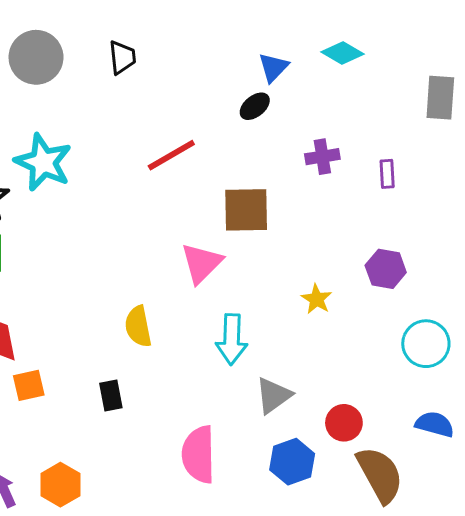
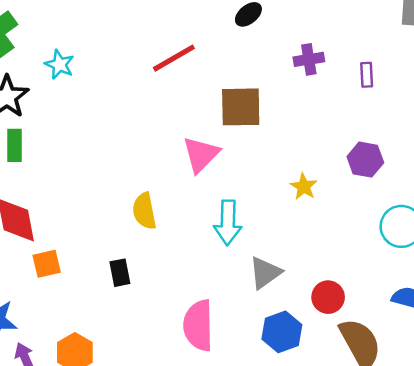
cyan star: (43, 162) -> (59, 65), size x0.6

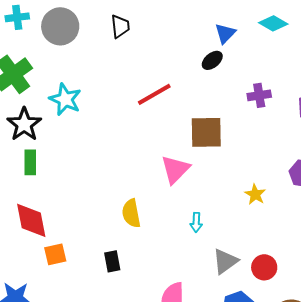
cyan star: (59, 65) -> (65, 99), size x1.4
cyan arrow: (228, 223) -> (196, 222), size x0.6
red circle: (328, 297) -> (264, 267), moved

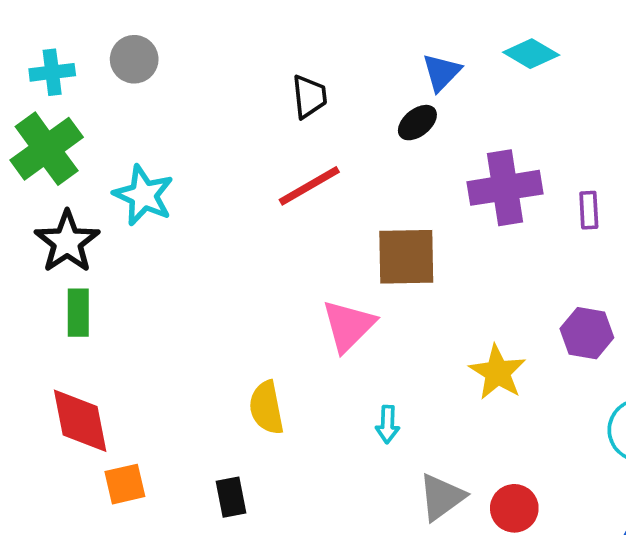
cyan cross: (17, 17) -> (52, 72), moved
gray circle: (60, 26) -> (134, 59), size x0.7
black trapezoid: (120, 26) -> (309, 97), moved
purple cross: (259, 95) -> (505, 188), size x1.6
yellow star: (255, 194) -> (498, 372), size x1.4

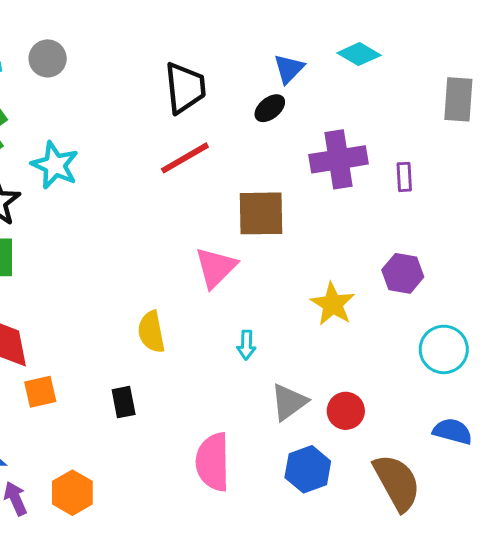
black trapezoid: (309, 97) -> (185, 88), size x1.5

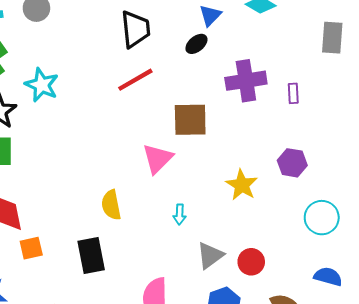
black rectangle: (124, 402) -> (91, 255), size x1.6

